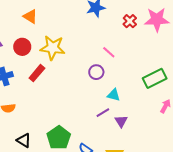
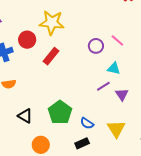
red circle: (22, 47) -> (27, 40), moved
pink line: (109, 52) -> (117, 41), moved
red rectangle: (37, 73) -> (51, 56), moved

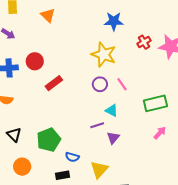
yellow star: (52, 23) -> (104, 54), moved
blue semicircle: (87, 123) -> (72, 157), turned -32

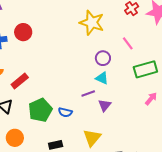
red rectangle: (54, 83) -> (20, 81), moved
purple circle: (100, 84) -> (103, 58), moved
pink line: (122, 84) -> (128, 43), moved
blue semicircle: (72, 157) -> (65, 112), moved

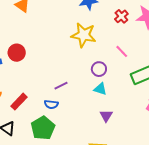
purple line: (88, 93) -> (61, 86), moved
blue semicircle: (65, 112) -> (51, 104), moved

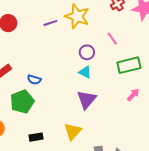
purple line: (61, 86) -> (50, 23), moved
purple triangle: (106, 116) -> (87, 100), size x1.5

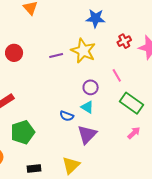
green rectangle: (129, 65) -> (132, 103), turned 45
blue semicircle: (34, 80) -> (67, 116), moved

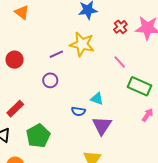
purple circle: (91, 87) -> (50, 80), moved

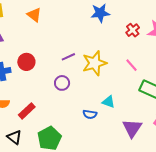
yellow star: (82, 44) -> (94, 63), moved, turned -30
purple triangle: (102, 126) -> (132, 128), moved

